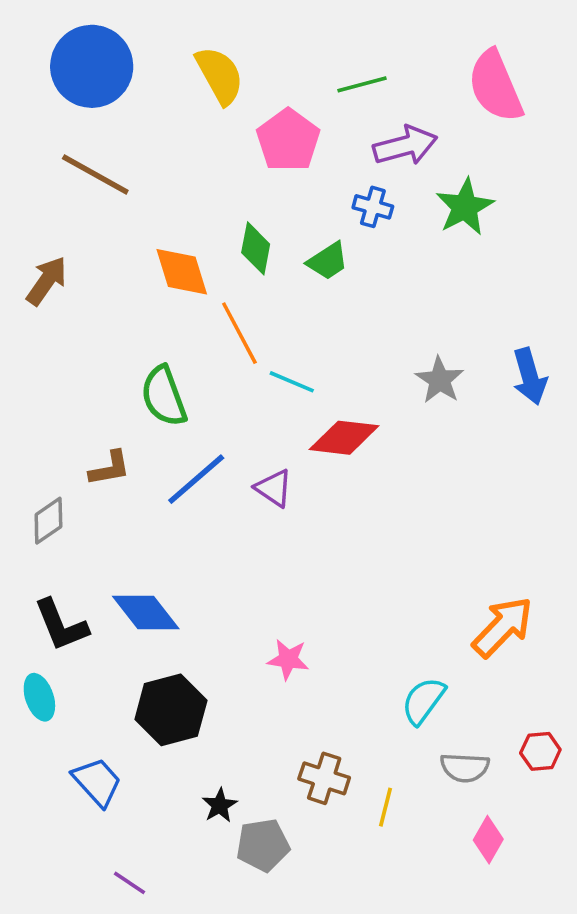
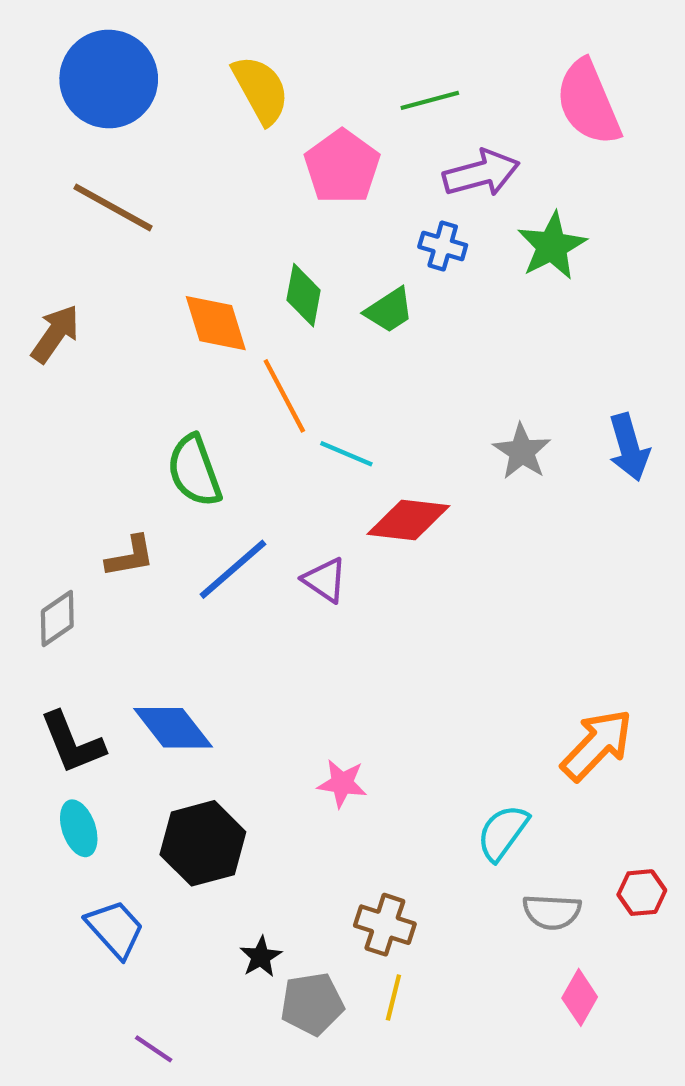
cyan ellipse: (39, 697) -> (79, 828), moved
yellow line: (385, 807) -> (393, 997), moved

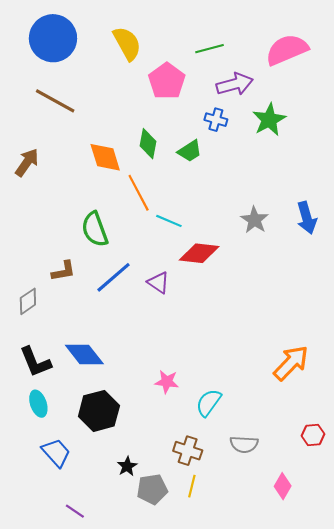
pink semicircle: (588, 103) -> (287, 50), turned 90
cyan semicircle: (503, 833) -> (209, 403), moved
gray semicircle: (552, 912) -> (244, 444), moved

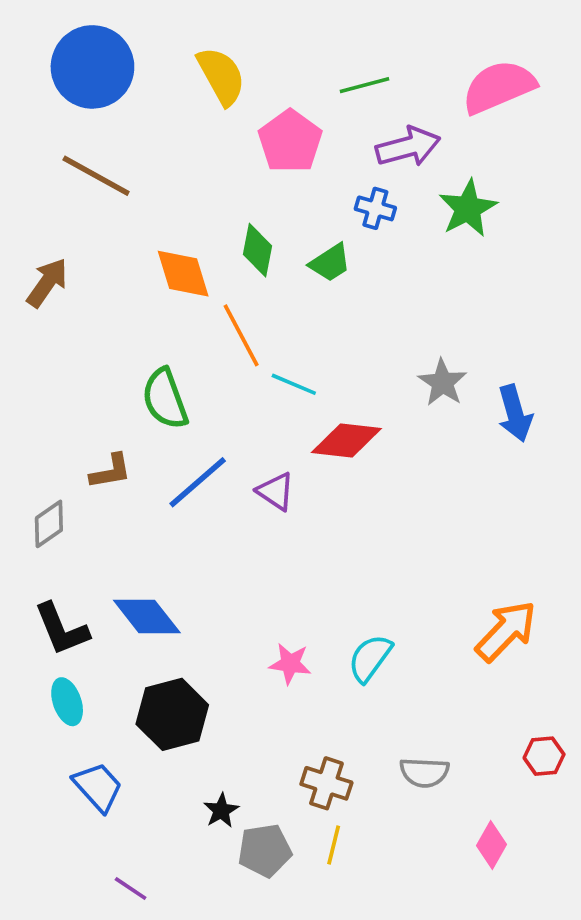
blue arrow: (307, 218) -> (515, 413), moved
cyan semicircle: (209, 403) -> (370, 658), moved

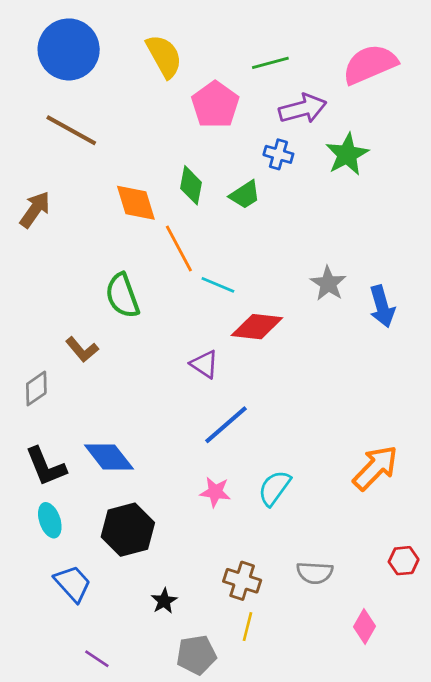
brown L-shape: (111, 471) -> (82, 349), turned 60
blue line: (198, 482) -> (226, 425), moved
gray pentagon: (265, 850) -> (196, 655), moved

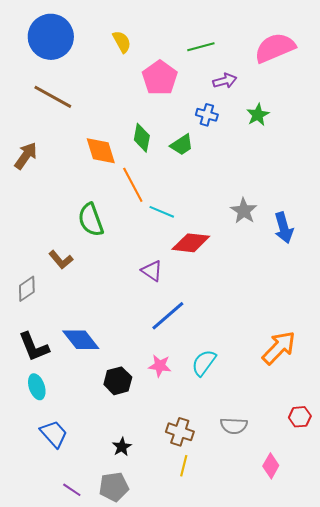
yellow semicircle: (164, 56) -> (122, 42), size x0.7
purple arrow: (303, 109) -> (225, 81), size x0.7
green star: (347, 154) -> (258, 115), size x0.7
black hexagon: (128, 530) -> (118, 381), moved, size x0.7
gray pentagon: (196, 655) -> (114, 487), moved

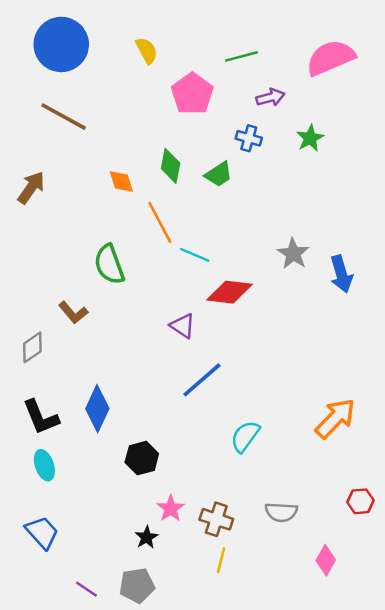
orange diamond: (101, 151) -> (121, 181), size x0.7
blue diamond: (81, 340) -> (97, 409), turned 63
pink star: (160, 366) -> (171, 508), moved, turned 30
blue trapezoid: (54, 434) -> (42, 533), moved

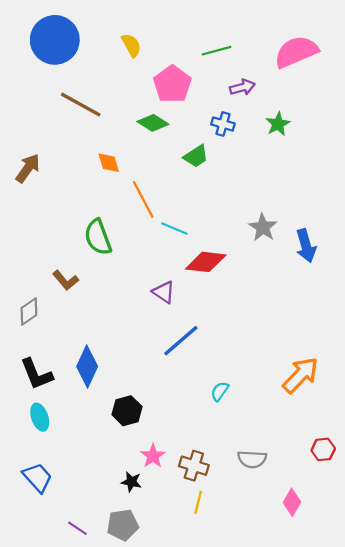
brown line: (64, 117) -> (81, 105), moved
green diamond: (171, 166) -> (153, 123), moved, turned -68
cyan semicircle: (245, 436) -> (220, 391), size x0.7
black star: (147, 537) -> (131, 482), turned -30

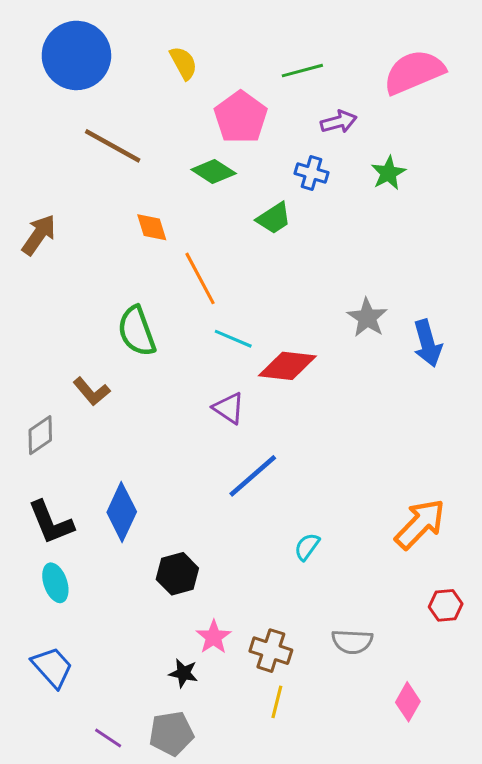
cyan line: (174, 229) -> (233, 339), moved
red hexagon: (323, 449) -> (446, 605), moved

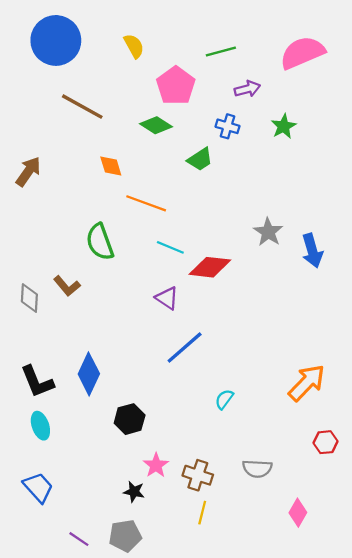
orange line: (200, 278) -> (146, 203), turned -42
gray diamond: (40, 435) -> (29, 298), moved, turned -52

